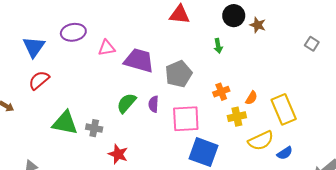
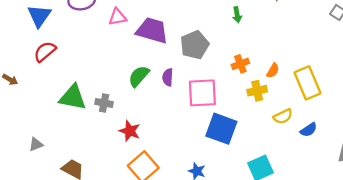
yellow semicircle: (261, 141) -> (283, 116), size x0.7

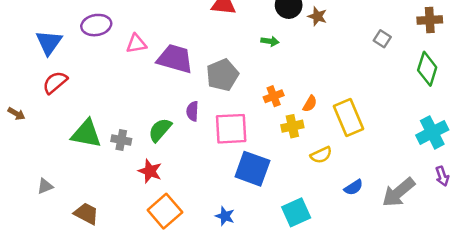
green arrow: (237, 15) -> (270, 41), turned -72
green semicircle: (139, 76) -> (160, 130), moved
blue semicircle: (309, 130) -> (354, 187), moved

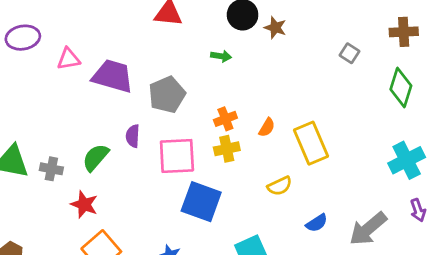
yellow cross: (292, 126) -> (227, 149), moved

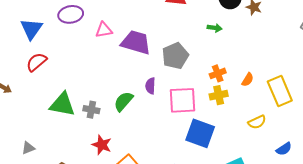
red star: (84, 204) -> (102, 145), moved

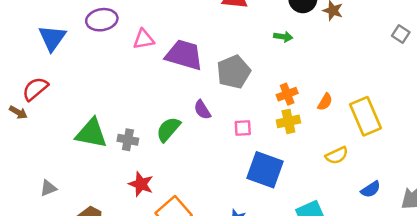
red semicircle: (37, 62) -> (35, 89), moved
purple semicircle: (150, 86) -> (202, 110), turned -35
pink square: (182, 100) -> (243, 128), size x0.5

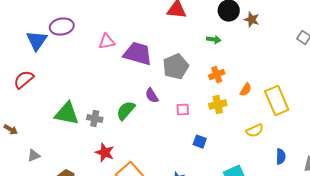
purple ellipse: (102, 20) -> (62, 27), moved
orange cross: (287, 94) -> (217, 75), moved
brown arrow: (18, 112) -> (11, 130), moved
blue square: (265, 170) -> (200, 142), size x0.5
blue semicircle: (371, 189) -> (281, 157), turned -56

